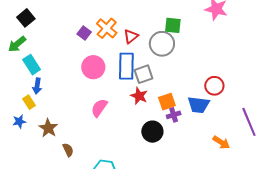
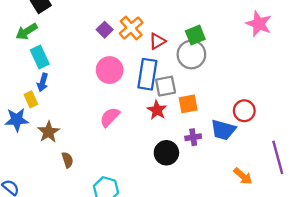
green square: (173, 25) -> (195, 35), moved, turned -36
orange square: (167, 102) -> (188, 104), moved
blue star: (19, 121) -> (17, 120), size x1.5

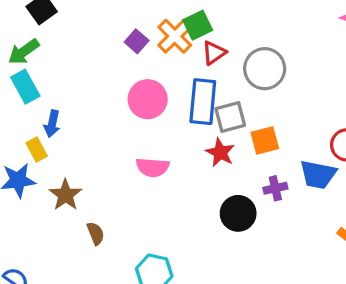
green square: (195, 35) -> (198, 25), moved
cyan rectangle: (40, 57) -> (25, 87), moved
pink semicircle: (110, 117) -> (153, 167), turned -125

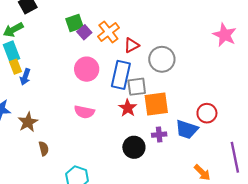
green square: (198, 25) -> (75, 23), moved
orange square: (265, 140) -> (156, 104), size x1.4
yellow rectangle: (37, 149) -> (16, 67), moved

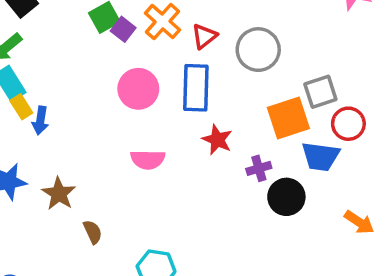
gray square: (137, 87) -> (320, 92), moved
orange square: (156, 104) -> (288, 118), moved
purple cross: (159, 135) -> (259, 168), moved
black circle: (134, 147) -> (286, 197), moved

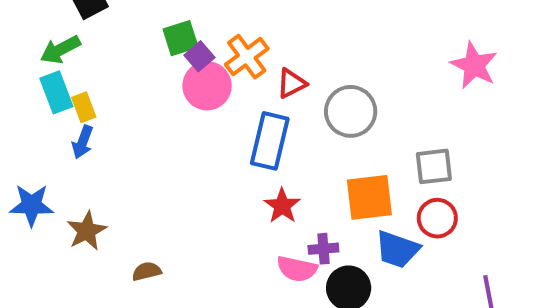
pink circle: (138, 89) -> (207, 86), moved
gray square: (320, 92) -> (434, 166), moved
yellow rectangle: (21, 107) -> (84, 107), moved
pink semicircle: (148, 159) -> (297, 269), moved
brown semicircle: (93, 232) -> (147, 271), moved, turned -90

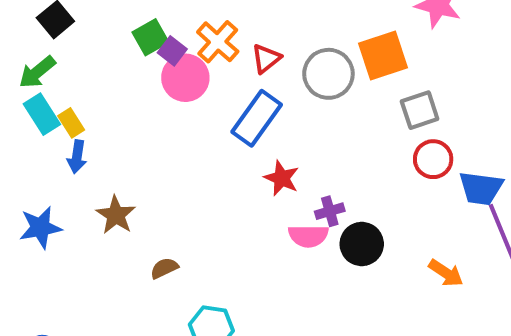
blue rectangle: (270, 141) -> (257, 118), turned 34
orange square: (369, 197) -> (383, 56), moved
brown star: (87, 231) -> (116, 215), moved
blue trapezoid: (397, 249) -> (481, 188), moved

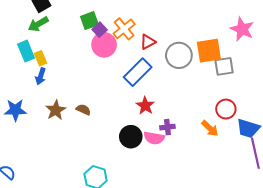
green arrow: (37, 72) -> (38, 24), moved
gray square: (420, 110) -> (224, 66), moved
black circle: (362, 244) -> (131, 137), moved
brown semicircle: (164, 268) -> (83, 110), moved, turned 40
orange arrow: (446, 273) -> (210, 128), moved

